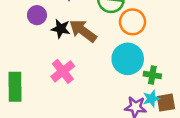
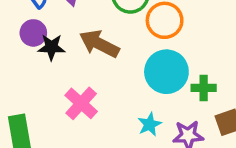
black star: (61, 29) -> (51, 47), moved
cyan star: (151, 99) -> (150, 124), moved

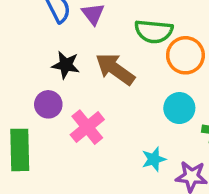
purple circle: (33, 33) -> (48, 104), moved
cyan circle: (166, 72) -> (179, 108), size x0.7

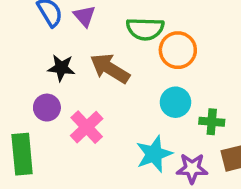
cyan star: (154, 159) -> (154, 154), size x1.5

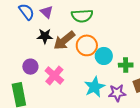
orange circle: (178, 50) -> (87, 45), moved
black star: (61, 68) -> (45, 36), moved
brown arrow: (110, 68) -> (64, 40), turned -65

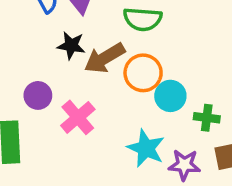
cyan star: (95, 87) -> (146, 148), turned -30

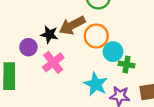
black star: (71, 45) -> (49, 34), moved
green cross: (207, 118) -> (127, 65), moved

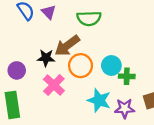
orange circle: (96, 36) -> (81, 66), moved
purple circle: (28, 47) -> (17, 70), moved

